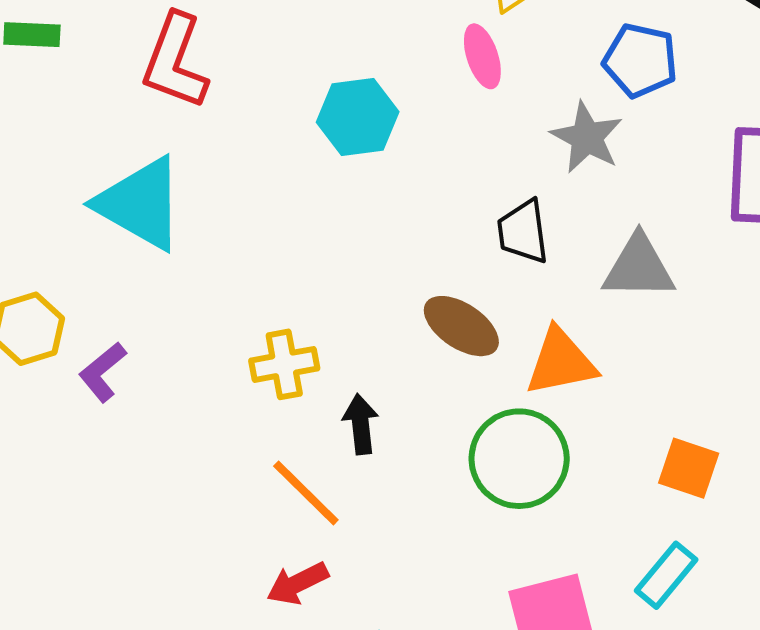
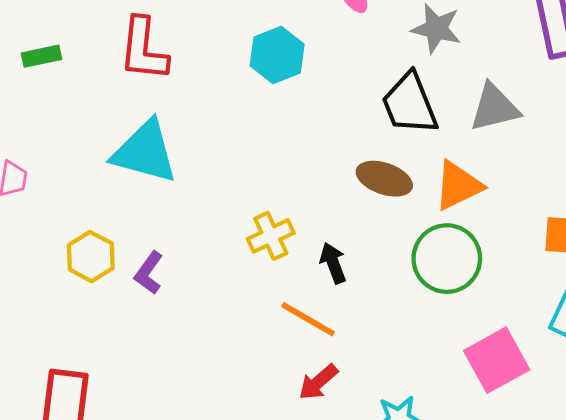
black trapezoid: (523, 232) -> (410, 104), size x1.4

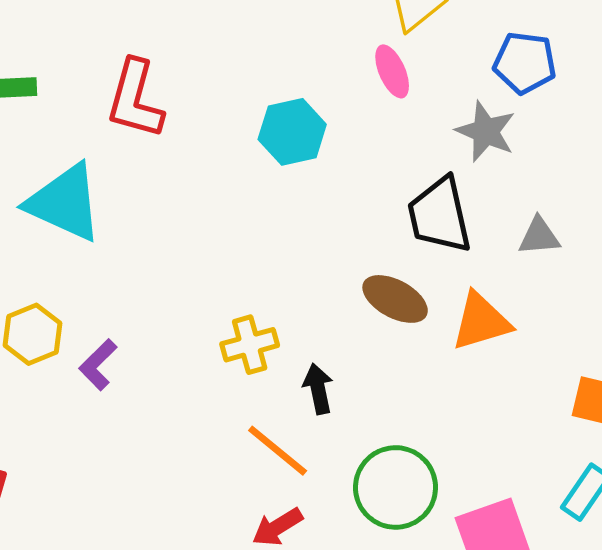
gray triangle: (494, 108) -> (539, 236), size x0.7
cyan triangle: (145, 152) -> (65, 203), moved
green circle: (447, 259) -> (396, 487), moved

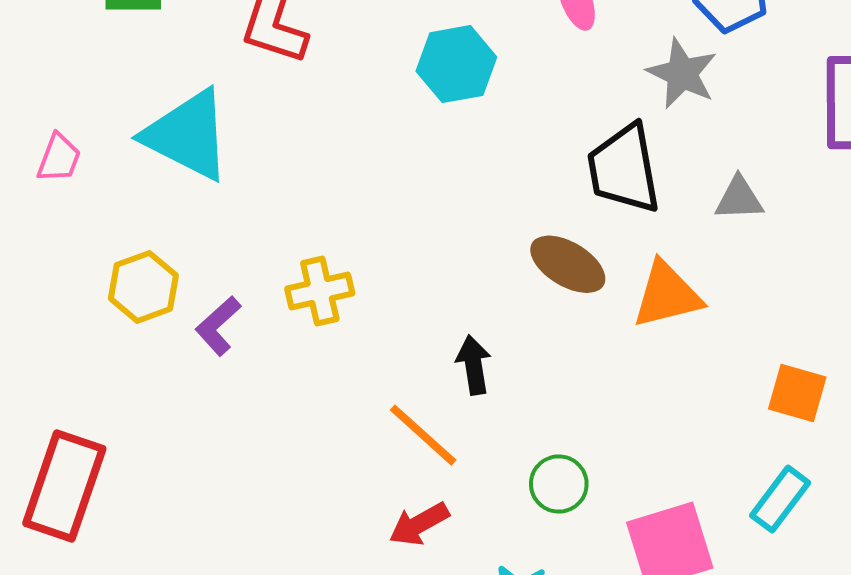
yellow cross: (250, 345) -> (320, 291), moved
green circle: (396, 487) -> (559, 484), size x0.6

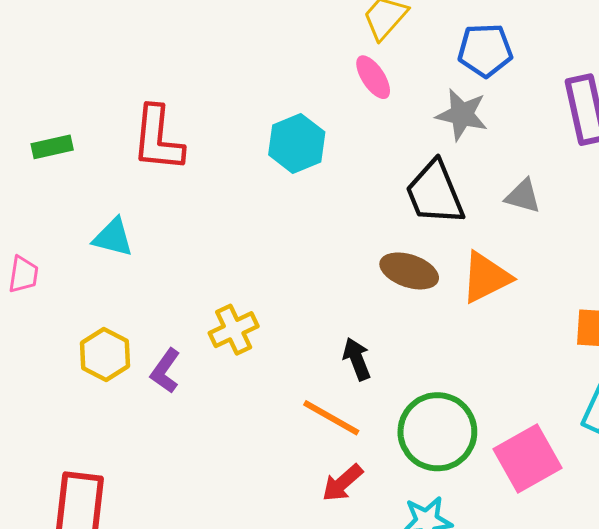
cyan triangle: (188, 135) -> (113, 237), size x0.6
gray triangle: (739, 198) -> (523, 196), turned 30
green circle: (559, 484) -> (437, 432), size x1.8

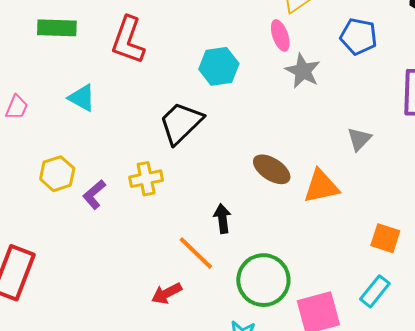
gray star: (462, 115) -> (303, 71), moved
green rectangle: (52, 147) -> (57, 28), size x1.4
black trapezoid: (435, 193) -> (181, 123), moved, turned 54
gray triangle: (523, 196) -> (359, 139), turned 44
red arrow: (342, 483) -> (167, 293), moved

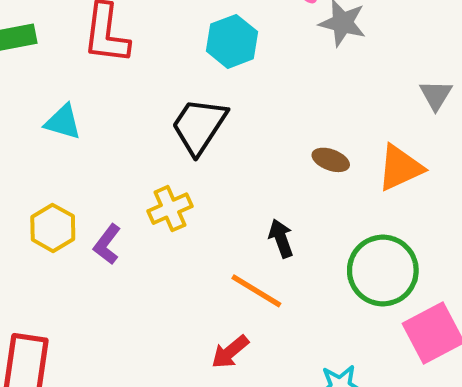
brown ellipse: (272, 169) -> (331, 160), size x0.7
green circle: (263, 280) -> (383, 271), moved

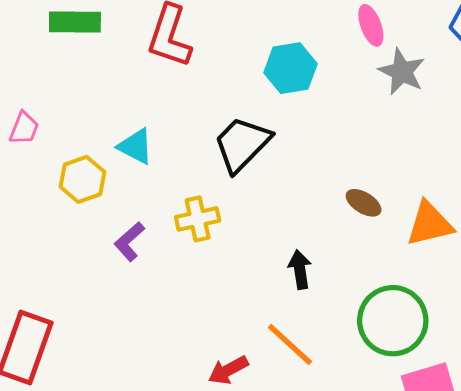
cyan triangle: (63, 122) -> (136, 146), moved
yellow hexagon: (53, 228) -> (82, 179), moved
orange line: (256, 291) -> (290, 344), moved

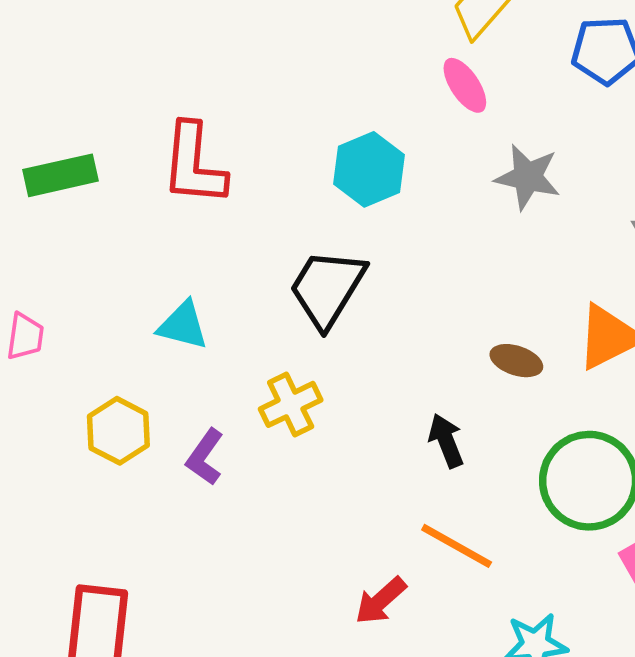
gray star: (402, 72) -> (528, 177), moved
yellow hexagon: (82, 179) -> (118, 431), moved
brown ellipse: (364, 203) -> (516, 361), moved

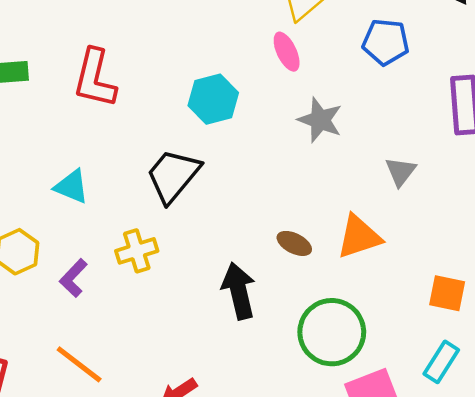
black arrow: (446, 441) -> (239, 291), size x1.5
orange line: (457, 546) -> (79, 364), moved

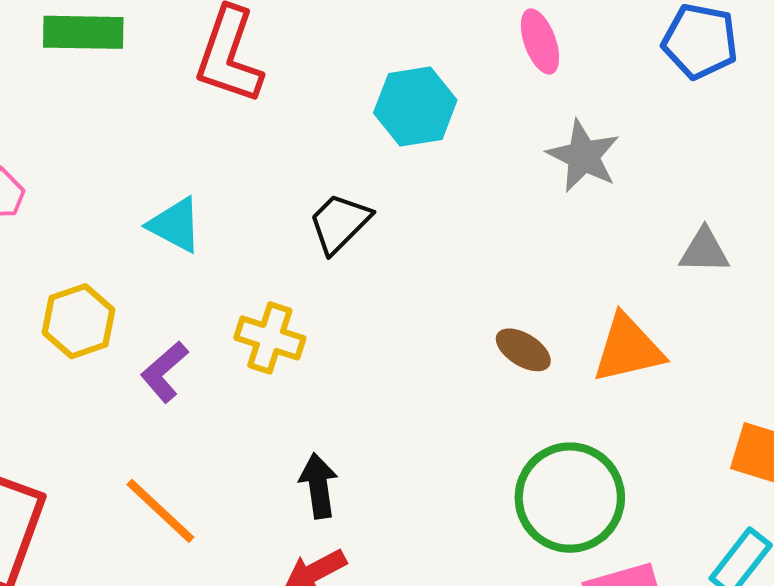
gray triangle: (401, 172) -> (704, 251), turned 48
black trapezoid: (173, 176) -> (339, 223), size x0.7
yellow cross: (137, 251) -> (270, 338), turned 30
black arrow: (239, 291) -> (319, 486), moved, size x0.7

